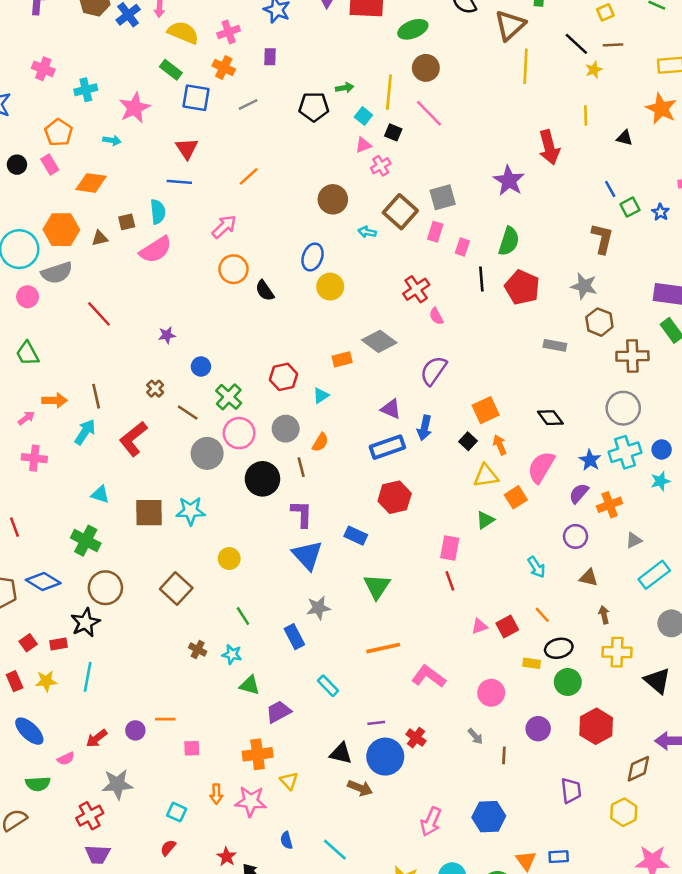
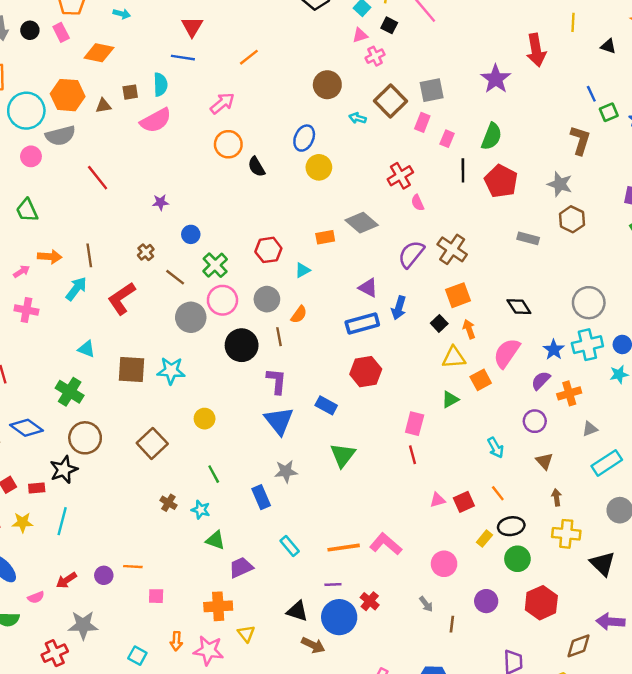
brown cross: (632, 356) -> (452, 249), moved, turned 32
brown triangle: (589, 578) -> (544, 461), turned 30
orange line: (383, 648) -> (344, 548), moved
yellow rectangle: (532, 663) -> (484, 539), turned -63

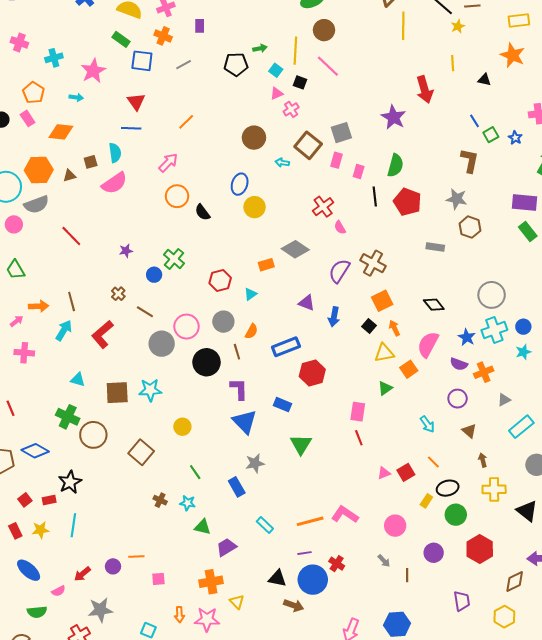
green cross: (215, 265) -> (174, 259), moved
blue rectangle: (362, 324) -> (286, 347), moved
purple semicircle: (541, 381) -> (459, 364), turned -108
brown circle: (85, 438) -> (93, 435), moved

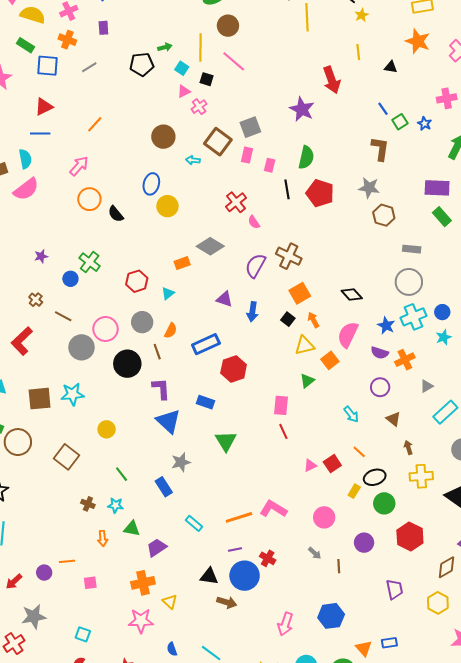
red triangle: (136, 102) -> (44, 107), turned 42
gray rectangle: (435, 247) -> (412, 249), moved
orange arrow: (179, 615) -> (103, 538), moved

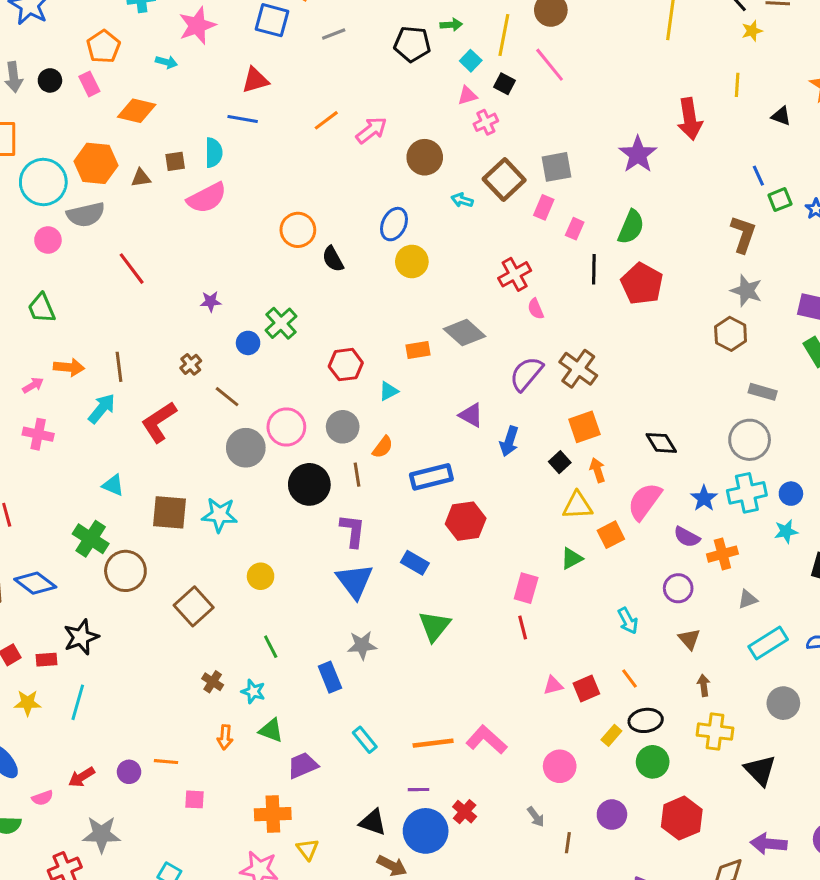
pink arrow: (79, 166) -> (371, 130), moved
gray star: (369, 188) -> (746, 291), moved

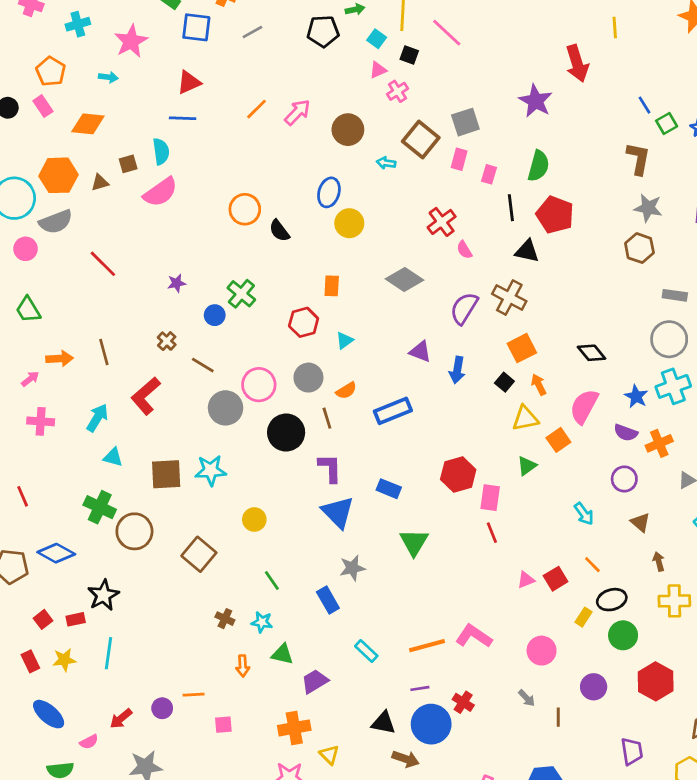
black triangle: (781, 116) -> (527, 251), moved, size x1.4
orange rectangle: (418, 350) -> (332, 286), moved, turned -70
cyan arrow: (102, 409) -> (97, 418), moved
orange semicircle: (383, 447) -> (346, 391), turned 30
red hexagon: (466, 521) -> (458, 474), moved

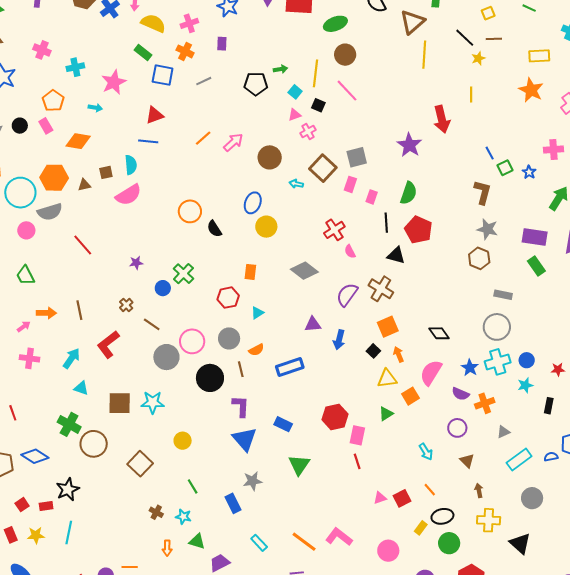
purple triangle: (420, 351) -> (313, 324), turned -30
orange line: (427, 646) -> (304, 542), turned 48

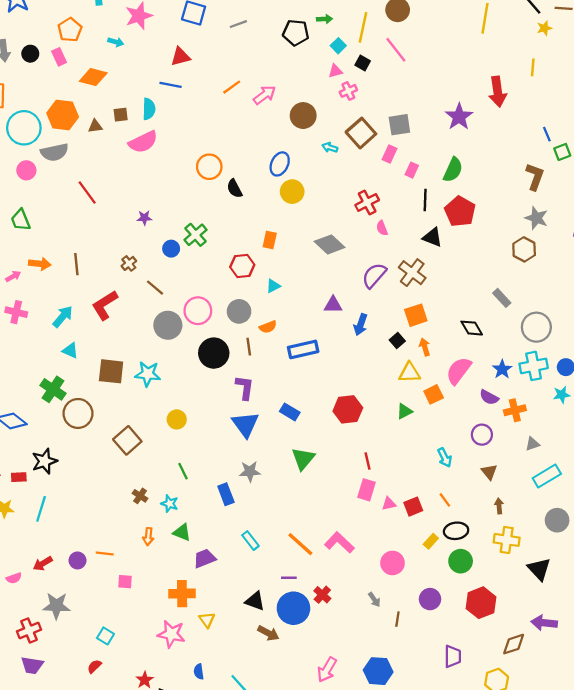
gray rectangle: (503, 295) -> (502, 298), moved, turned 30
pink rectangle: (357, 435) -> (367, 490), moved

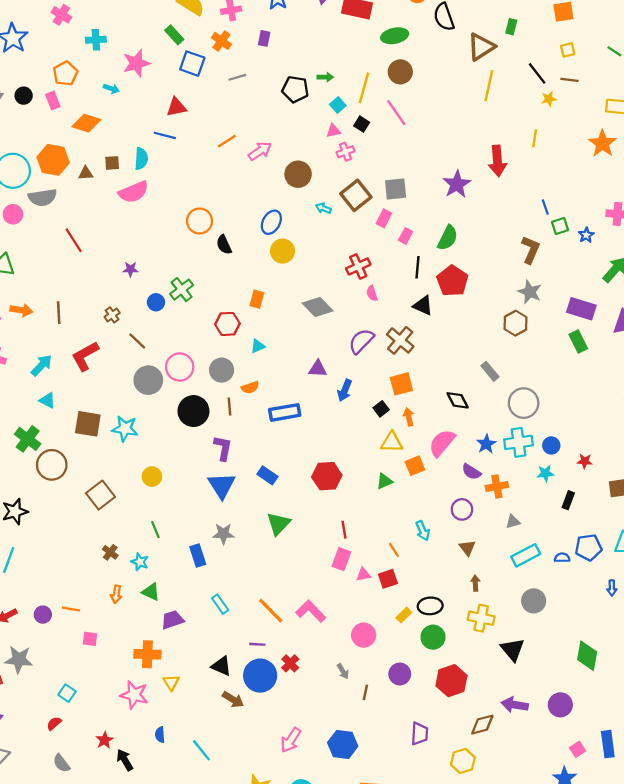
orange line: (445, 500) -> (394, 550), moved

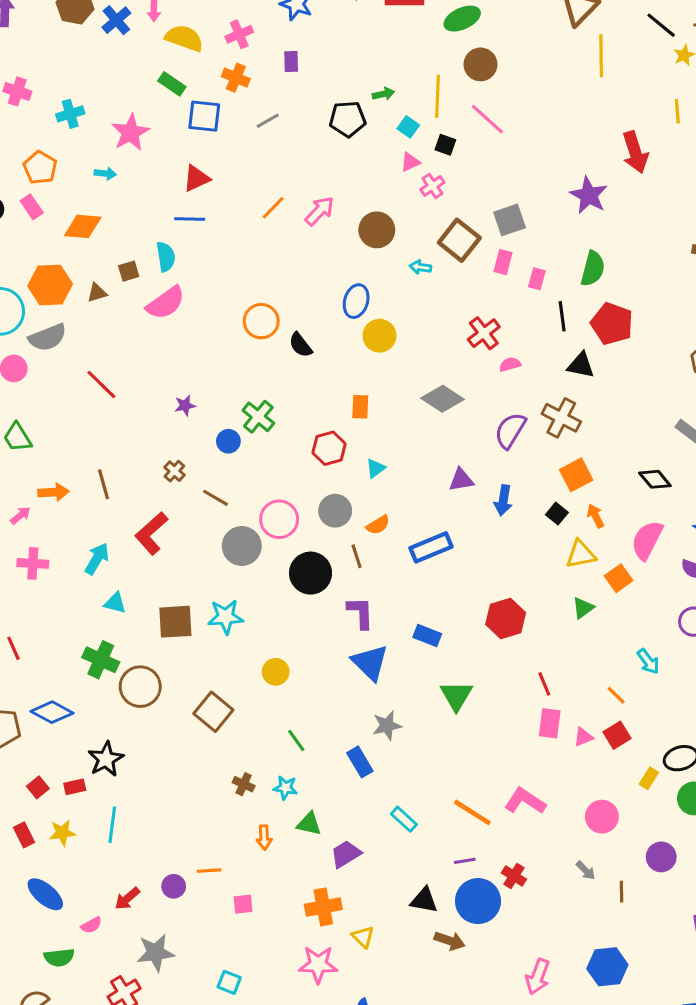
pink semicircle: (372, 293) -> (510, 364), turned 105

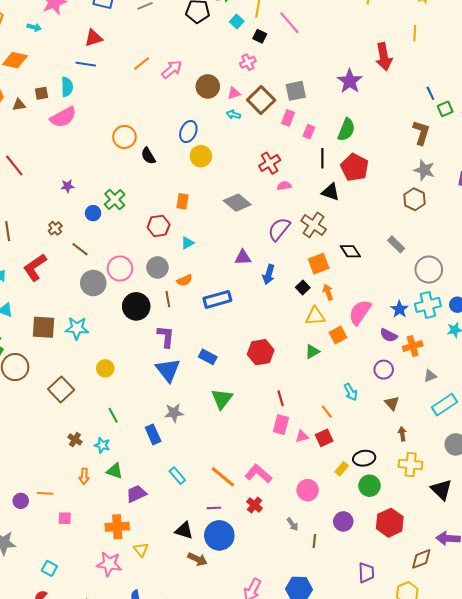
pink triangle: (410, 162) -> (234, 93), moved
black diamond: (655, 479) -> (350, 251), moved
red cross: (514, 876) -> (255, 505), moved

